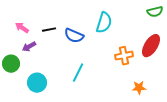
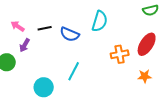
purple arrow: (29, 47) -> (25, 45), turned -32
cyan circle: (37, 83) -> (44, 87), moved
orange star: (139, 88) -> (145, 76), moved

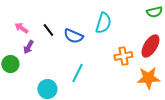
black line: (45, 28) -> (48, 30), turned 64
orange star: (145, 76) -> (148, 78), size x1.6

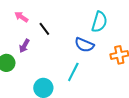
pink arrow: (21, 28) -> (21, 17), moved
blue semicircle: (73, 36) -> (84, 45), moved

